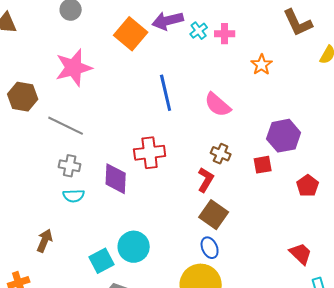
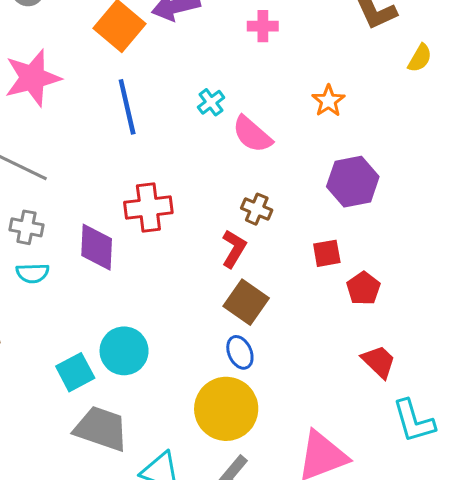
cyan cross: (199, 31) -> (211, 102), moved
orange star: (262, 65) -> (328, 101), moved
blue line: (166, 93) -> (127, 107), moved
red square: (263, 165) -> (327, 253), moved
red pentagon: (308, 186) -> (363, 288), moved

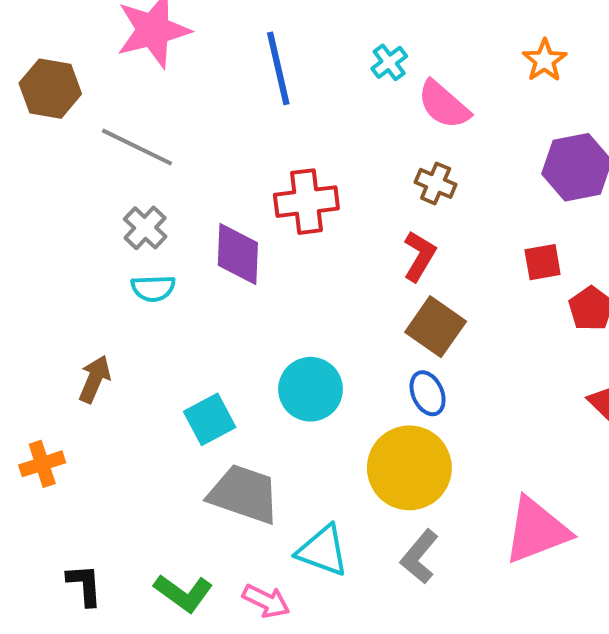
brown cross: (257, 209) -> (436, 183), moved
gray cross: (26, 227) -> (145, 228), turned 32
cyan circle: (124, 351) -> (311, 389), moved

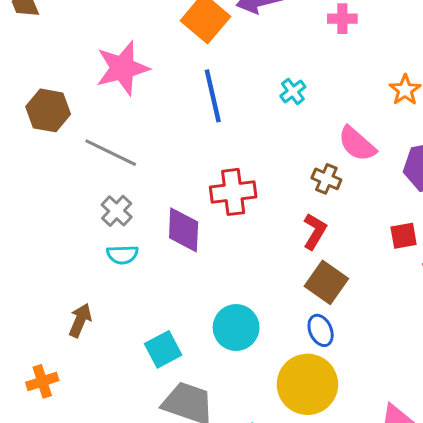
pink semicircle: (444, 105) -> (357, 144), moved

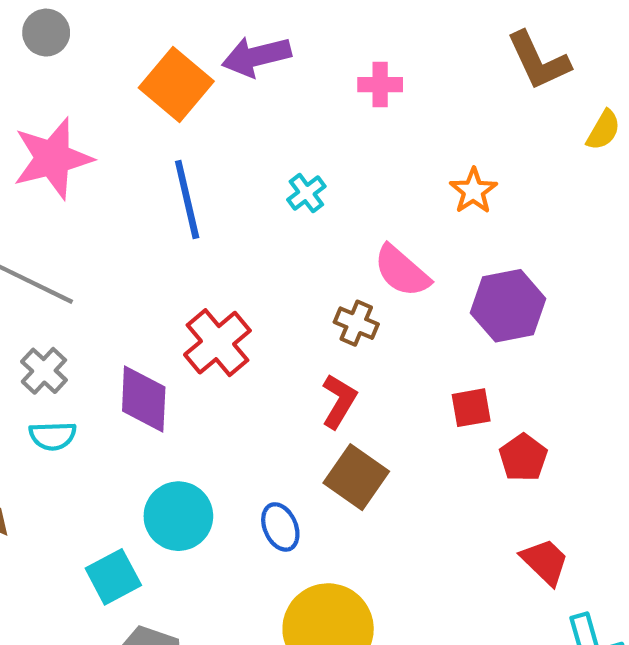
red cross: (233, 192) -> (217, 343), turned -33
cyan circle: (236, 327) -> (178, 516), moved
blue ellipse: (321, 330) -> (280, 527), moved

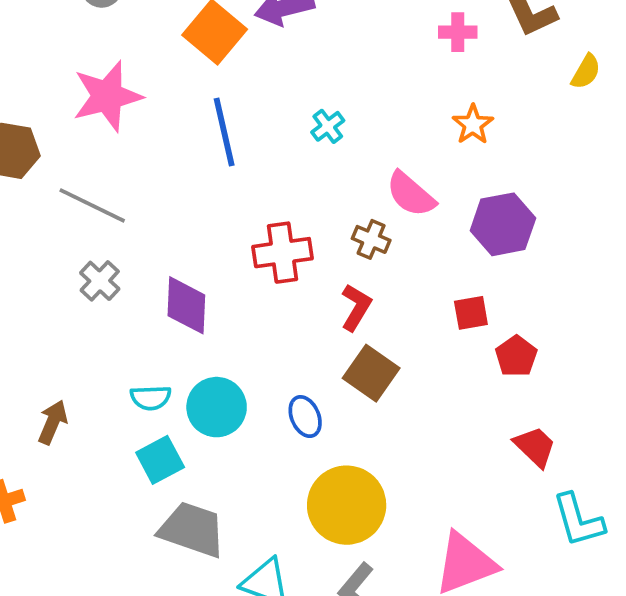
pink cross: (380, 85) -> (458, 32), moved
red cross: (217, 343) -> (283, 253), moved, turned 32
cyan semicircle: (53, 436) -> (151, 398), moved

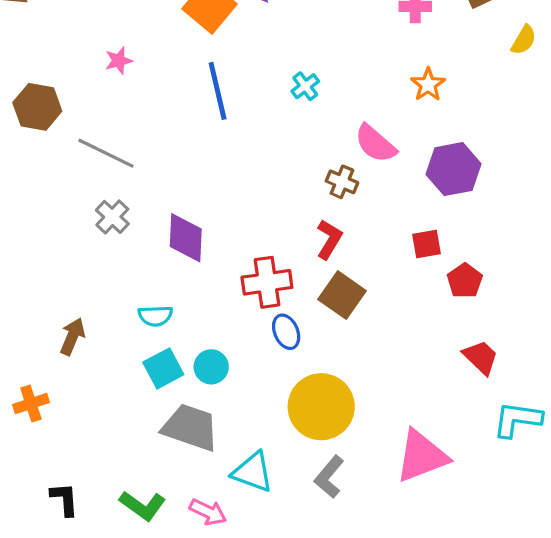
pink star: (107, 96) -> (119, 61), size x0.5
red cross: (283, 253) -> (267, 282), moved
cyan circle: (217, 407) -> (211, 367), moved, size x0.7
cyan L-shape: (578, 520) -> (517, 419), turned 114

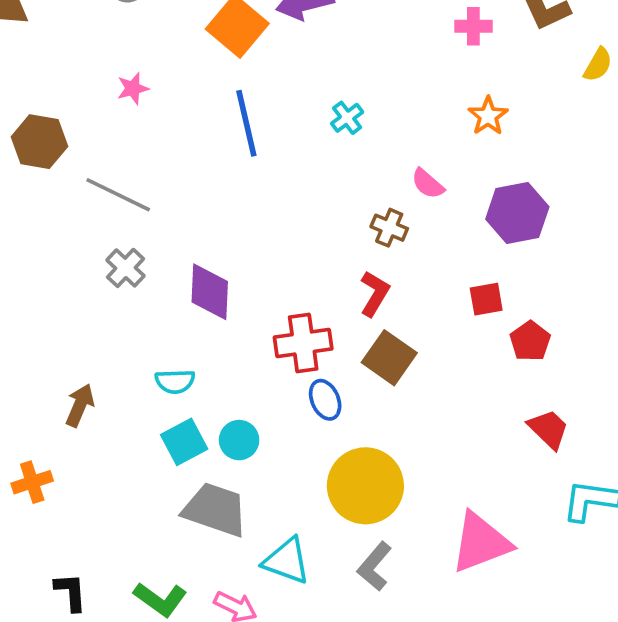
pink semicircle: (375, 144) -> (428, 184), size x0.7

